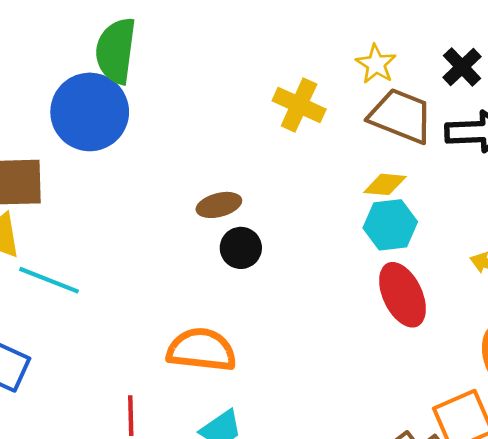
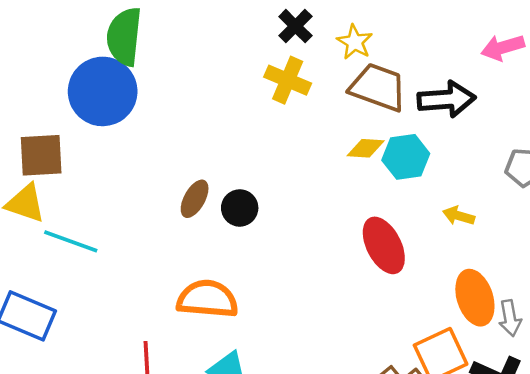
black cross: (462, 67) -> (295, 26), moved
brown ellipse: (219, 205) -> (195, 199), moved, turned -45
cyan hexagon: (390, 225) -> (406, 157), moved

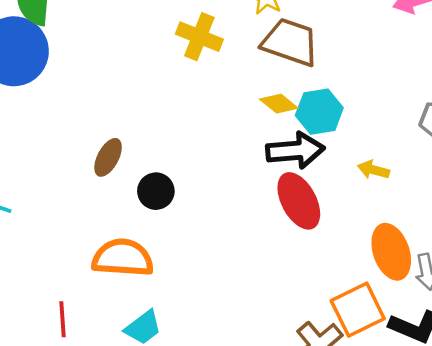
black arrow: (446, 99) -> (295, 150), moved
yellow diamond: (366, 148) -> (279, 104), turned 36
black circle: (240, 208) -> (156, 191), moved

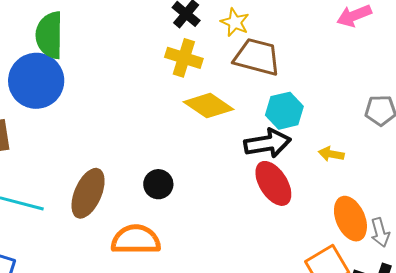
yellow diamond: (279, 104) -> (209, 106), moved, size x1.6
brown ellipse: (108, 157) -> (88, 193), moved, size x1.6

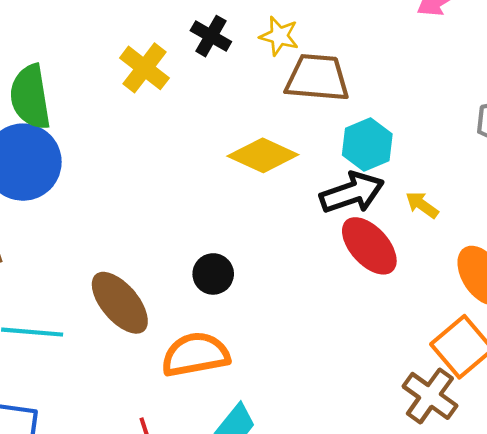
yellow cross: (184, 58) -> (144, 68), moved, turned 30
yellow arrow: (331, 154) -> (422, 205), moved, turned 35
brown ellipse: (88, 193) -> (120, 303), turned -54

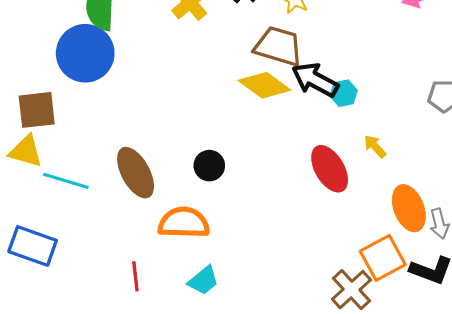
brown trapezoid: (317, 78) -> (278, 46), moved
cyan hexagon: (367, 144) -> (344, 93), size x0.7
black arrow: (352, 193) -> (315, 80), moved, turned -144

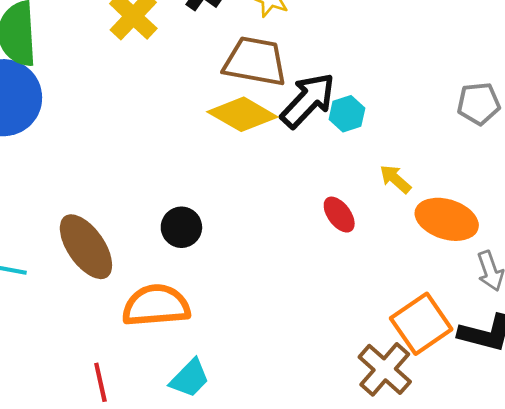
black arrow: (315, 80) -> (308, 100), turned 111
red ellipse: (330, 169) -> (339, 215), size x0.6
orange ellipse: (409, 208) -> (447, 219), moved, turned -45

